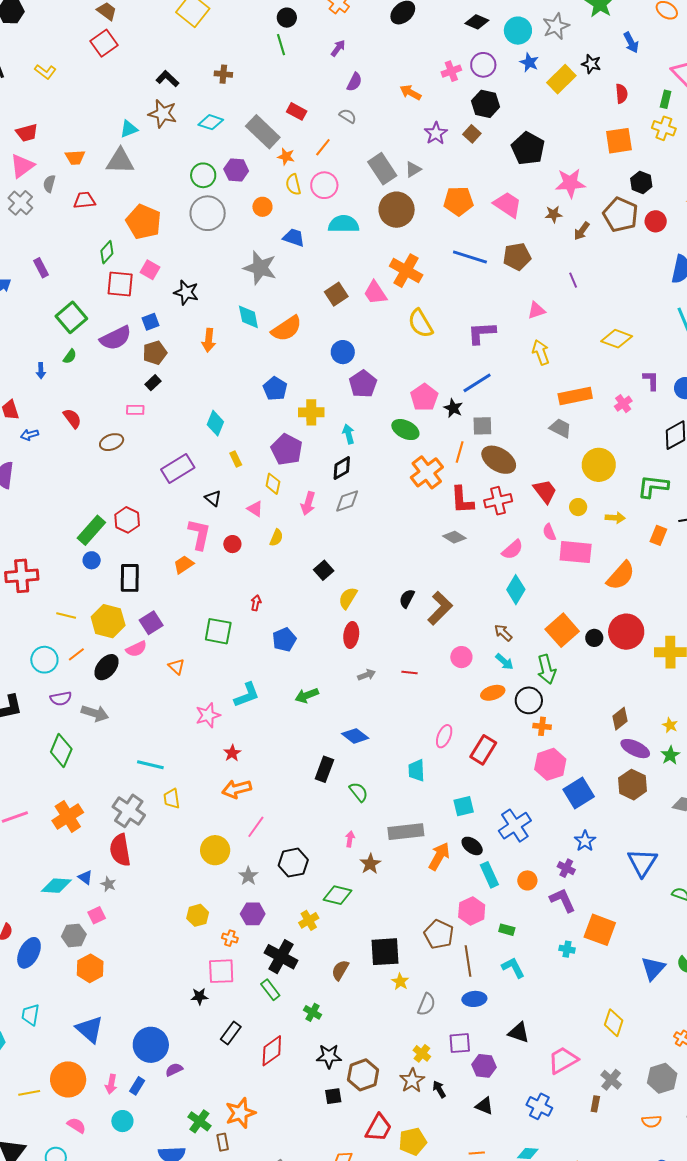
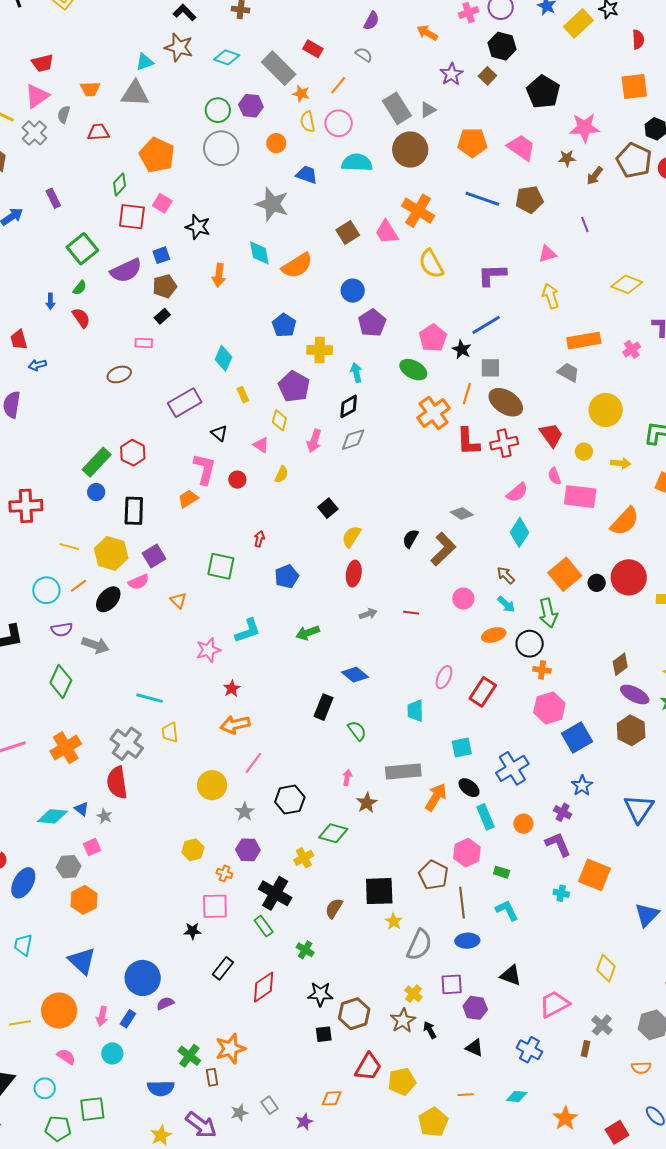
red semicircle: (72, 418) -> (81, 318), moved
gray diamond: (454, 537) -> (462, 513), moved
gray semicircle: (426, 1004) -> (419, 945), size x1.4

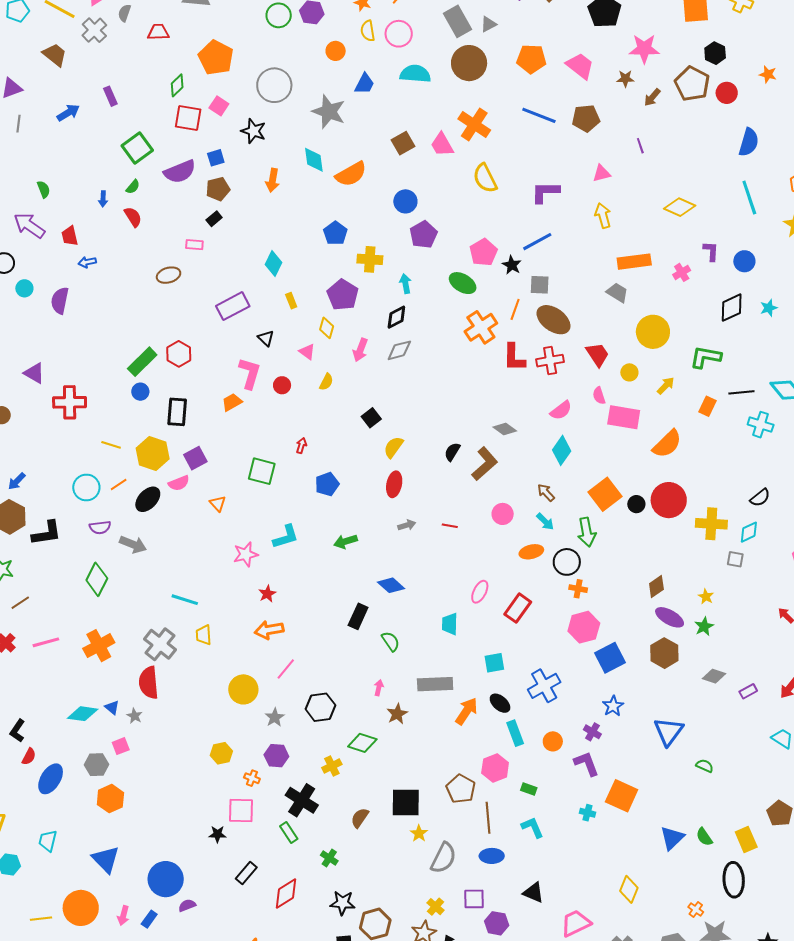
gray circle: (221, 148) -> (274, 85), moved
blue trapezoid: (307, 175) -> (365, 84), turned 95
yellow arrow: (621, 463) -> (666, 386), turned -54

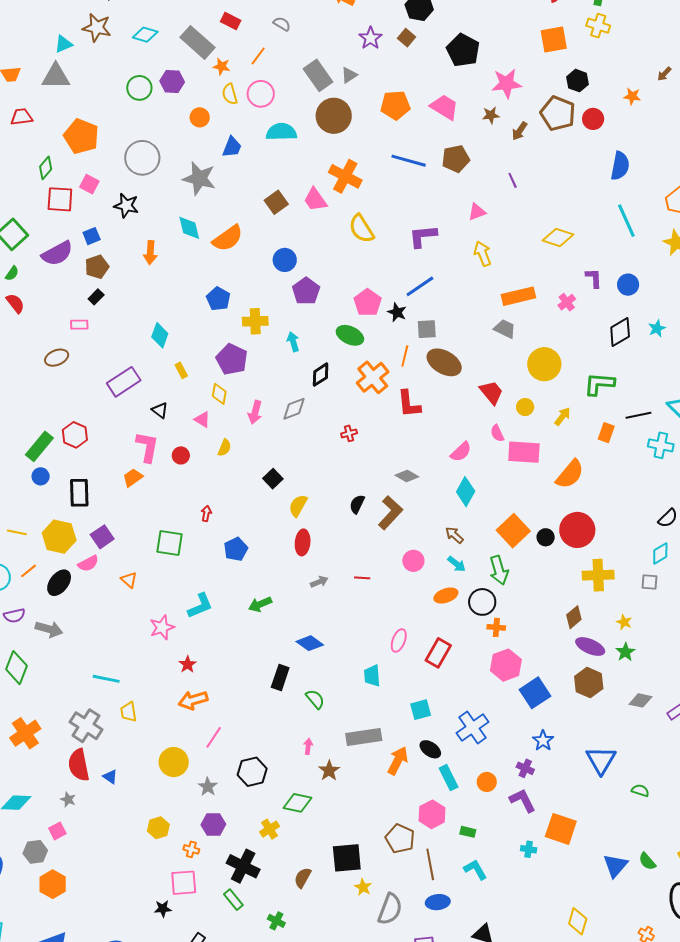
black diamond: (396, 317) -> (321, 375), moved
red cross: (550, 361) -> (349, 433), moved, size x0.6
yellow cross: (711, 524) -> (598, 575), moved
blue triangle: (112, 707) -> (110, 777), moved

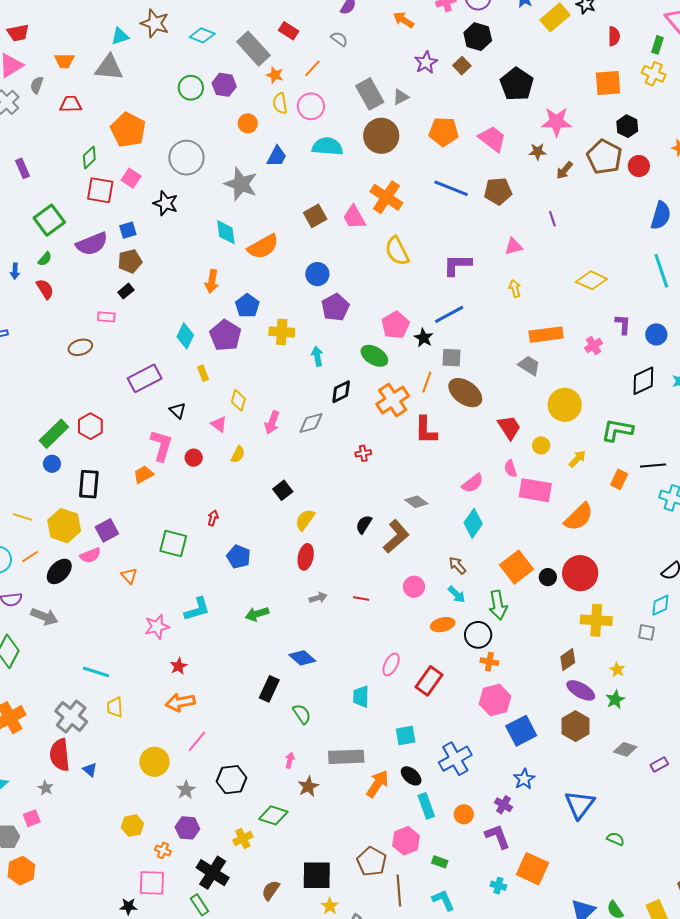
orange arrow: (150, 253) -> (212, 281), moved
yellow arrow: (483, 254) -> (515, 288), size x0.7
purple pentagon: (232, 359) -> (225, 335), moved
blue pentagon: (236, 549) -> (239, 557), turned -30

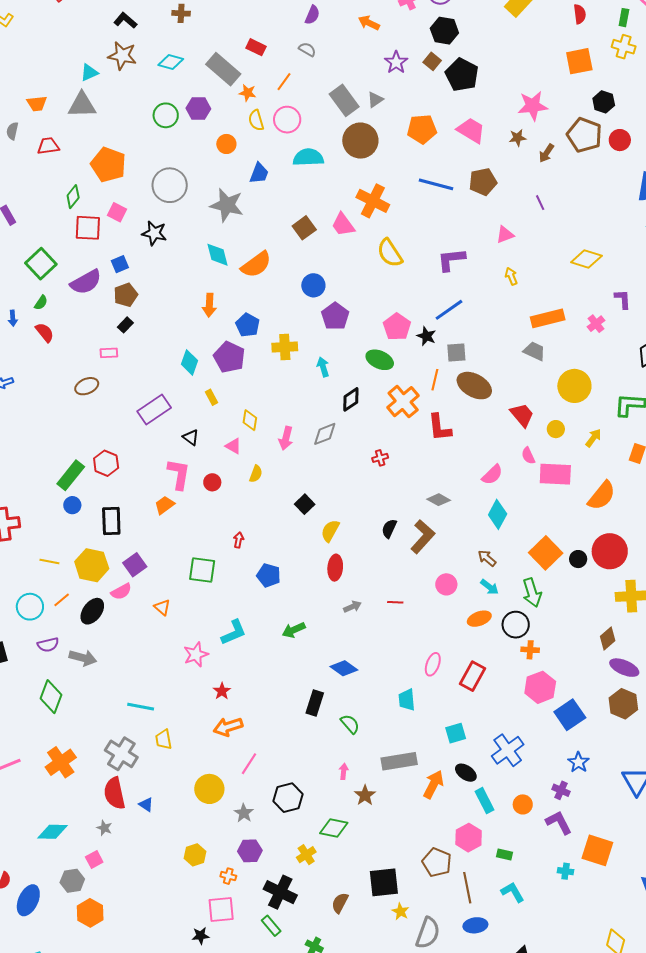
black pentagon: (517, 84) -> (462, 75), moved

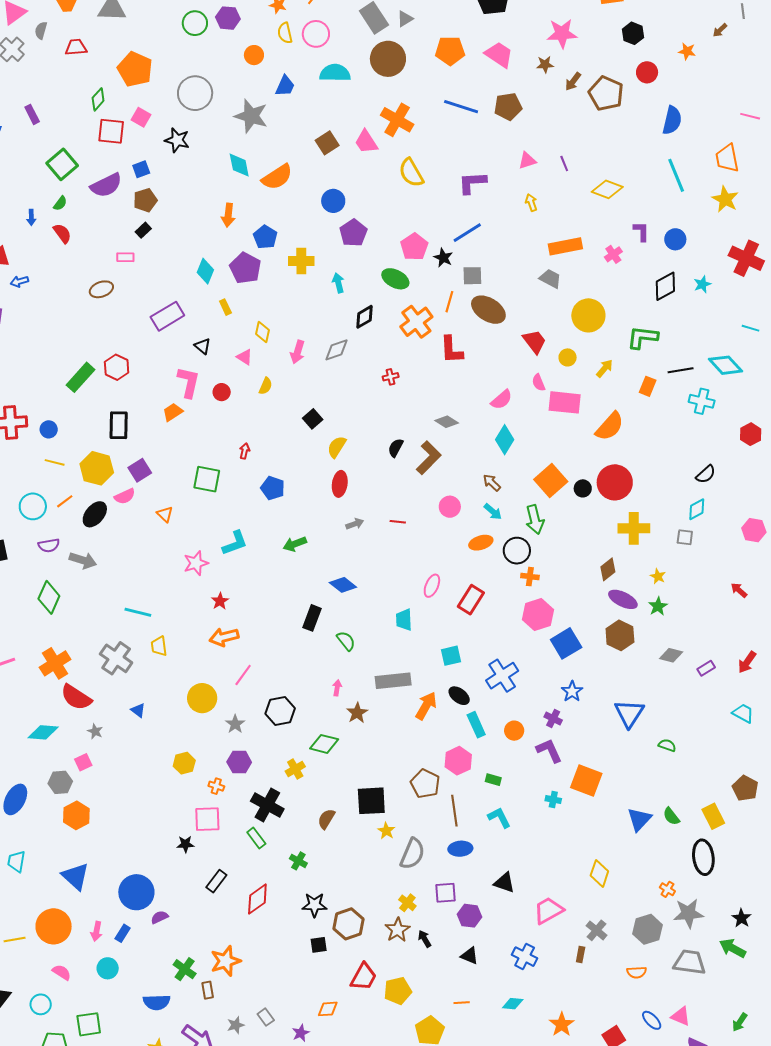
brown pentagon: (584, 135) -> (606, 93), moved
purple line: (540, 203) -> (564, 163), moved
blue circle: (72, 505) -> (49, 429), moved
red semicircle: (114, 793) -> (76, 697), moved, turned -48

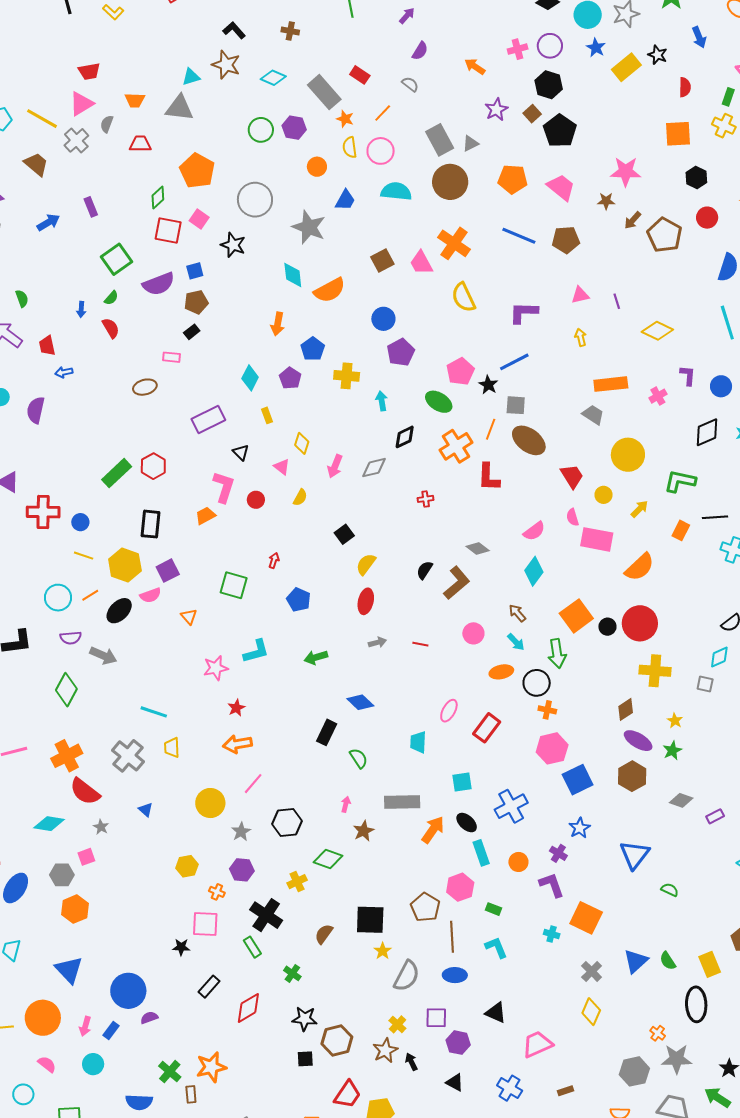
purple pentagon: (245, 268) -> (290, 378), size x0.7
gray cross: (597, 930) -> (592, 971), moved
brown rectangle: (581, 954) -> (566, 1091), turned 56

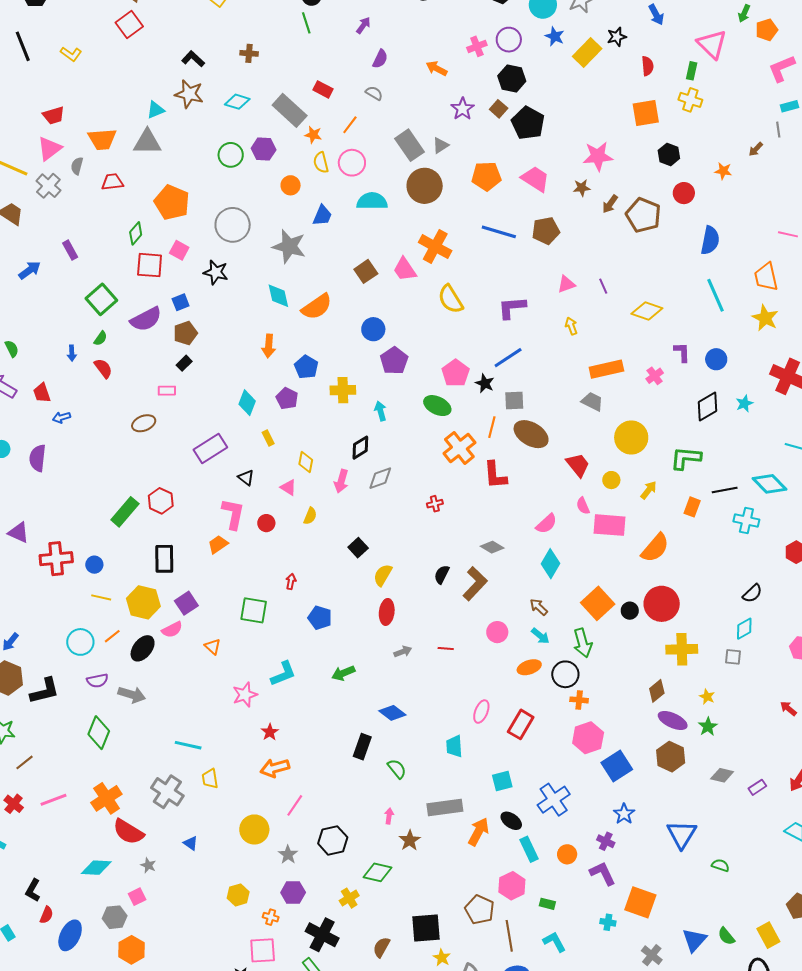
black star: (658, 55) -> (617, 37), turned -30
orange trapezoid: (135, 100) -> (102, 139), size x1.4
black diamond: (405, 437) -> (360, 448), moved

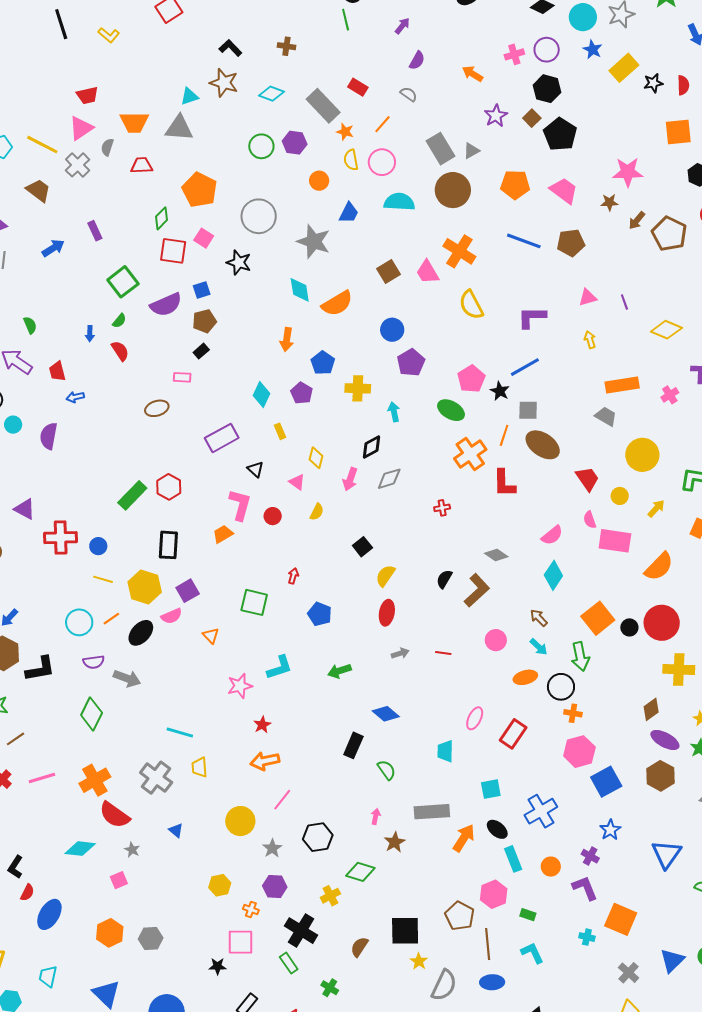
black star: (617, 37) -> (653, 83), moved
gray hexagon: (115, 917) -> (151, 939), moved

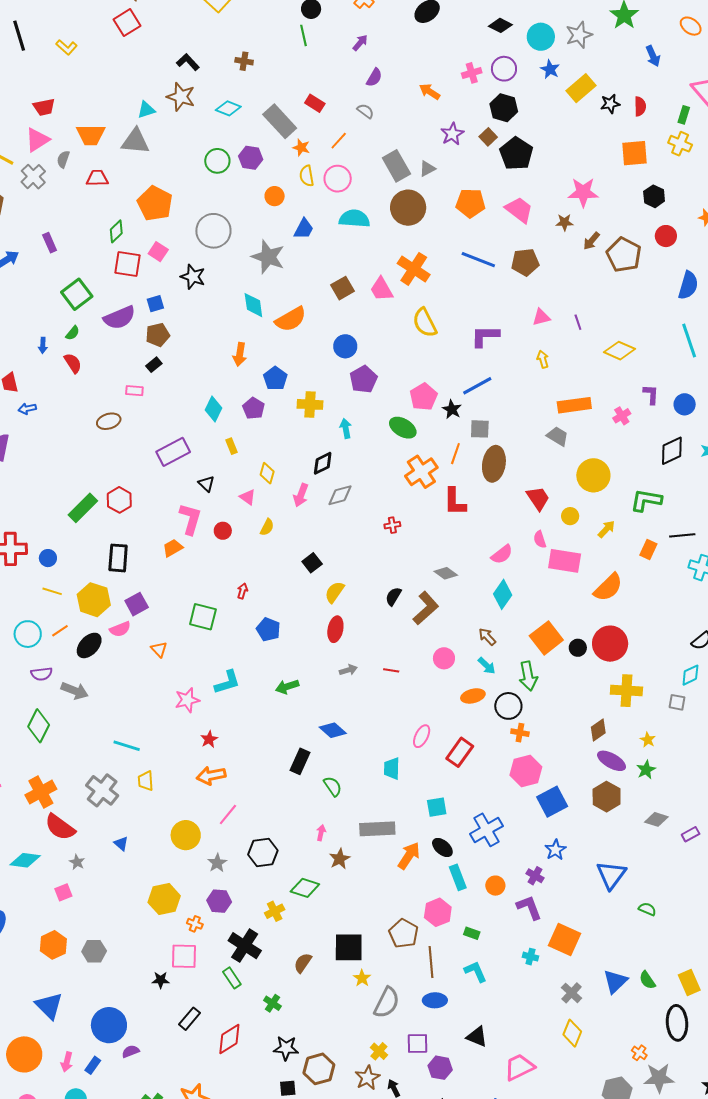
brown ellipse: (543, 445) -> (494, 464), turned 64
yellow hexagon: (220, 885) -> (164, 899), size x1.4

